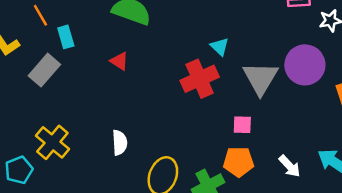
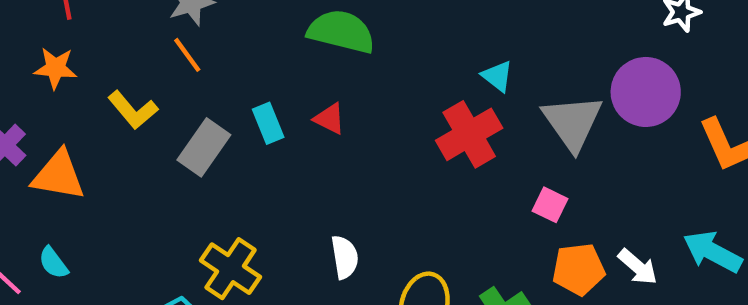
cyan rectangle: (66, 37) -> (268, 123), moved
pink square: (242, 125) -> (550, 205), turned 30
orange pentagon: (239, 162) -> (579, 269), moved

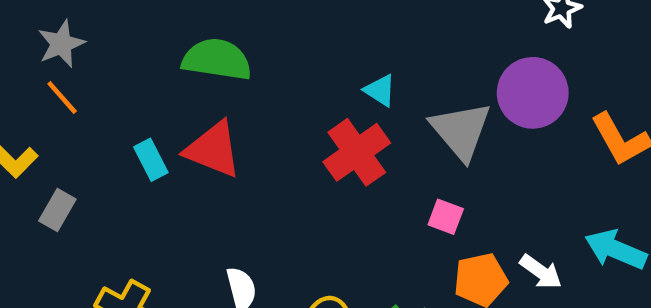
red triangle: (330, 119) -> (213, 149), size x1.8
gray rectangle: (204, 147) -> (57, 210), moved, size x0.7

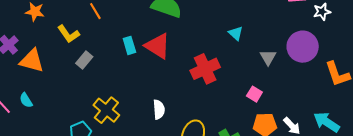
gray triangle: (461, 131) -> (268, 57), size x0.6
red cross: (357, 152) -> (205, 69), moved

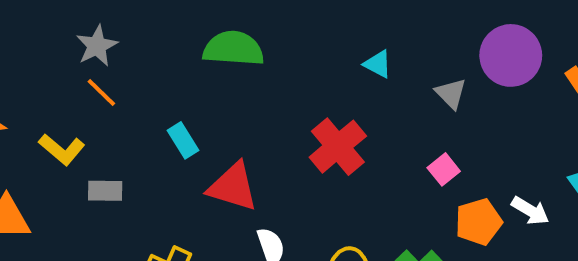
red triangle: (158, 46) -> (233, 187), moved
gray rectangle: (84, 60) -> (105, 191), turned 66
pink square: (254, 94) -> (444, 169), turned 35

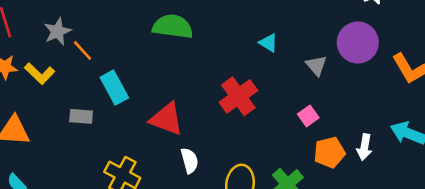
gray star: (97, 46) -> (57, 31), moved
cyan rectangle: (183, 140) -> (114, 88), moved, size x1.4
yellow L-shape: (62, 149) -> (40, 74), moved
white arrow: (530, 211) -> (365, 147), turned 65

